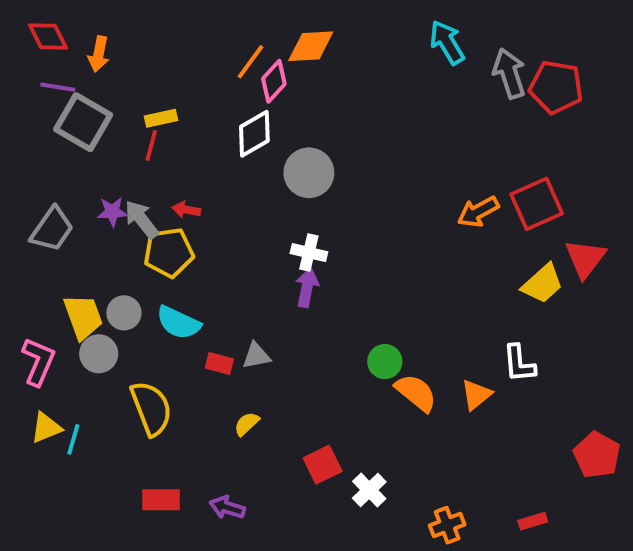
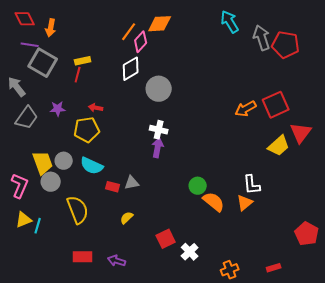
gray arrow: (142, 219) -> (17, 87), moved
white L-shape: (519, 363) -> (252, 185), moved

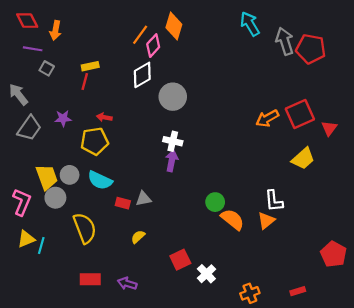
orange diamond: (160, 24) -> (174, 26), turned -70
gray square: (43, 63) -> (47, 68), size x0.5
red triangle: (301, 133) -> (329, 128), moved, size x0.7

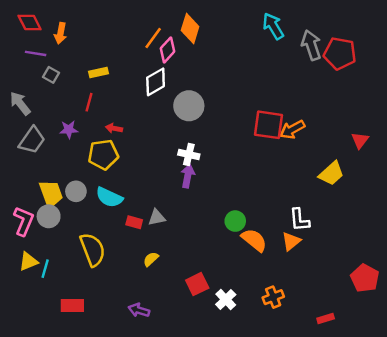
red line: (85, 81) -> (89, 102), moved
red square: (300, 114) -> (268, 125), moved, turned 32
gray circle: (55, 198) -> (49, 216), moved
red rectangle: (90, 279) -> (72, 305), moved
orange cross: (250, 293) -> (273, 297), moved

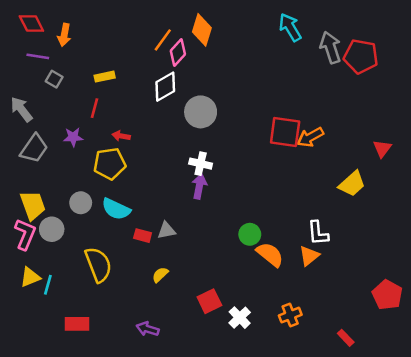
yellow trapezoid: (51, 194) -> (33, 205), moved
red rectangle: (326, 319) -> (346, 338), turned 63

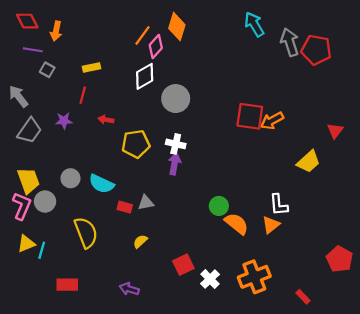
yellow pentagon: (110, 164) -> (136, 144), moved
orange cross: (290, 315) -> (254, 277), size x1.6

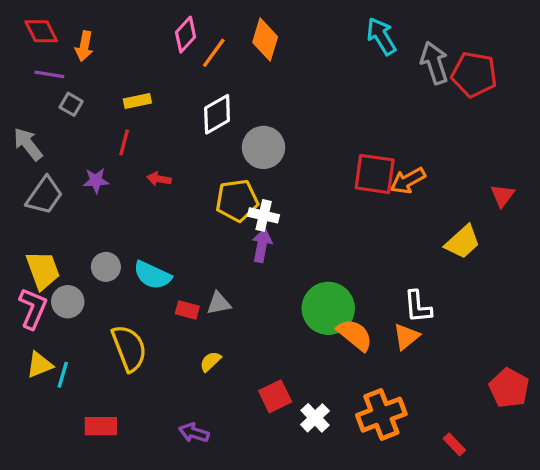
pink diamond: (156, 47) -> (186, 35), moved
yellow pentagon: (136, 144) -> (237, 201), moved
green circle: (219, 206) -> (328, 308), size x1.8

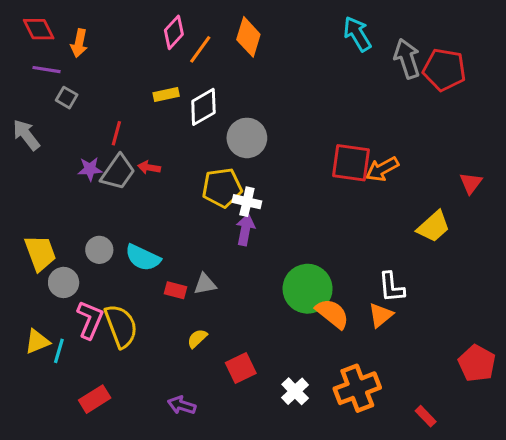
yellow rectangle: (137, 101) -> (166, 94), moved
gray trapezoid: (44, 196) -> (118, 172), moved
pink L-shape: (33, 308) -> (90, 320), moved
red square: (275, 396) -> (241, 368), moved
red rectangle: (101, 426) -> (95, 399), turned -32

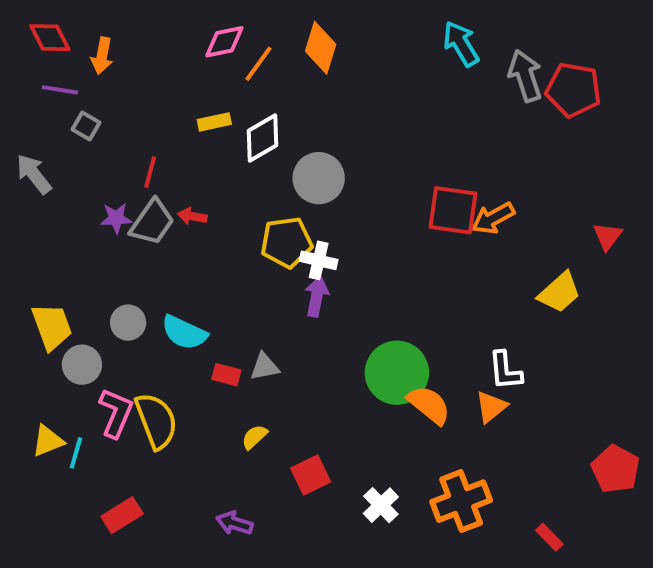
pink diamond: (174, 32) -> (224, 42), turned 36

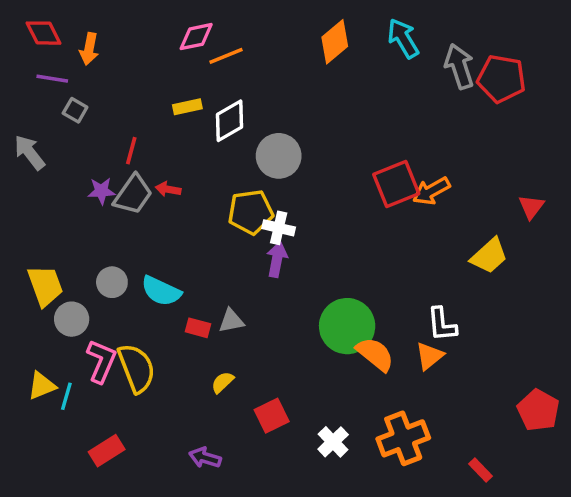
orange diamond: (321, 48) -> (335, 42), moved, turned 33
orange line: (258, 64) -> (226, 56), turned 32
red square: (453, 210) -> (396, 184), turned -30

